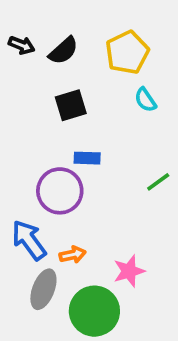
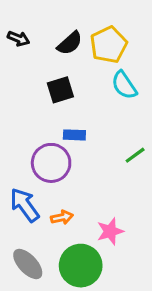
black semicircle: (63, 51) -> (70, 43), moved
cyan semicircle: (145, 100) -> (124, 85), size x1.4
gray ellipse: (43, 289) -> (28, 264), moved, turned -64

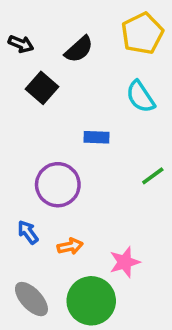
yellow pentagon: (109, 45) -> (142, 33), moved
black square: (60, 90) -> (42, 88), moved, turned -32
blue rectangle: (74, 135) -> (97, 137), moved
blue arrow: (25, 205) -> (28, 232), size x0.6

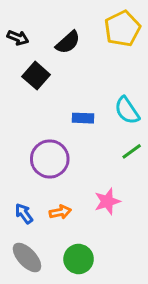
cyan semicircle: (140, 97) -> (127, 110), moved
blue arrow: (28, 232) -> (24, 214), moved
pink star: (125, 262) -> (107, 201), moved
green circle: (91, 301) -> (79, 259), size x0.7

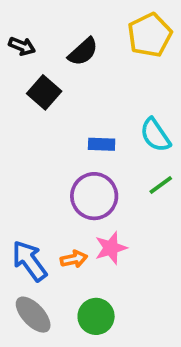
purple circle: (50, 159) -> (94, 196), moved
pink star: (107, 201) -> (111, 248), moved
blue arrow: (24, 214) -> (29, 261), size x1.6

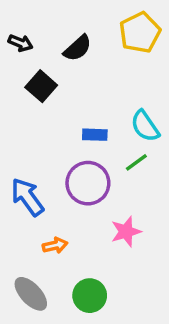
green line: (161, 185) -> (136, 162), moved
pink star: (111, 248) -> (126, 232), moved
orange arrow: (74, 259) -> (55, 245), moved
blue arrow: (29, 261) -> (27, 197), moved

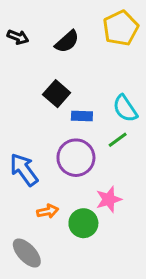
black square: (41, 86) -> (57, 94), moved
green circle: (90, 296) -> (83, 223), moved

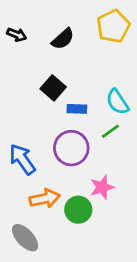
orange arrow: (48, 211) -> (45, 198), size x1.5

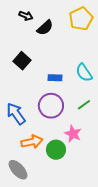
black arrow: (17, 35) -> (26, 16), moved
black square: (53, 88) -> (22, 61), moved
green line: (110, 131) -> (84, 105), moved
pink star: (102, 187) -> (73, 134), turned -30

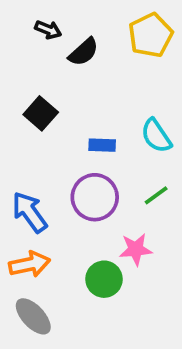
pink star: (73, 134) -> (136, 249), turned -30
orange arrow: (32, 142) -> (30, 264), moved

